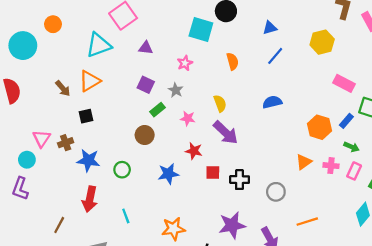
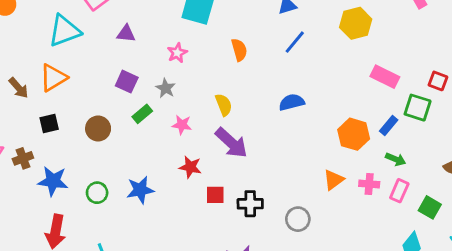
brown circle: (145, 135) -> (98, 128), moved
blue star: (168, 174) -> (140, 190), moved

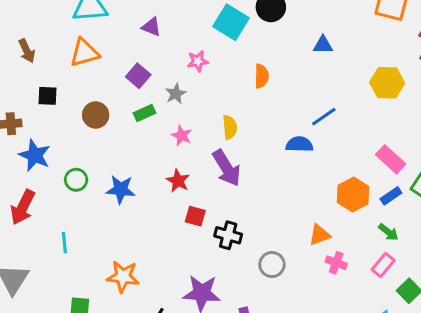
blue line: (295, 42) -> (324, 117), moved
pink rectangle: (385, 77) -> (391, 159), moved
orange triangle: (53, 78) -> (84, 53), moved
pink cross: (369, 184) -> (336, 263), moved

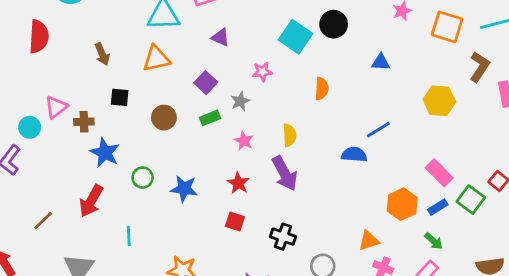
red square: (195, 216) -> (235, 222), moved

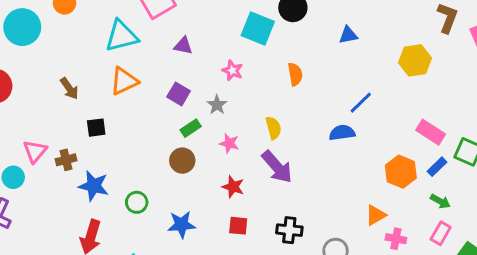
pink star: (262, 72) -> (232, 71), turned -30
brown circle: (164, 118) -> (182, 161), moved
blue star: (184, 189) -> (182, 225), moved

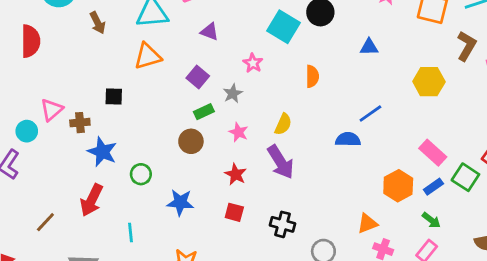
brown arrow: (69, 88) -> (97, 23), moved
yellow semicircle: (273, 128) -> (283, 124), turned 30

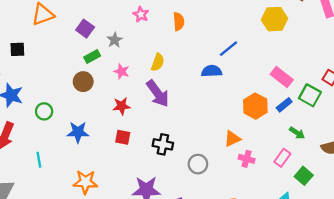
pink star: (253, 63) -> (141, 14), moved
red star: (236, 174) -> (122, 106), turned -30
green arrow: (431, 220) -> (297, 133), moved

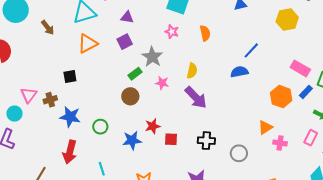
purple square: (85, 29) -> (125, 42), moved, turned 35
gray star: (115, 40) -> (152, 57), size x1.5
red star: (122, 106) -> (153, 126), moved

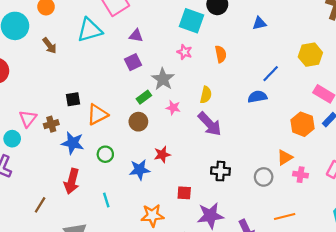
yellow hexagon: (287, 20) -> (310, 55), moved
orange triangle: (88, 44) -> (97, 115), moved
red square: (171, 139) -> (184, 193), moved
gray circle: (239, 153) -> (264, 177), moved

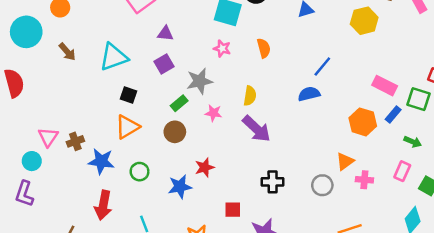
cyan triangle: (90, 30) -> (114, 57), moved
yellow hexagon: (310, 55) -> (364, 21), moved
gray star: (163, 79) -> (200, 81), turned 30
black square: (73, 99) -> (129, 95), moved, turned 32

